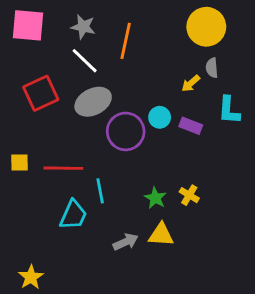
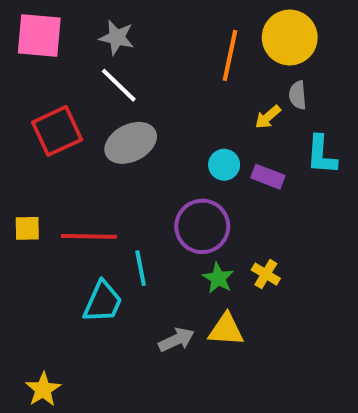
orange line: (126, 41) -> (230, 55), moved
purple circle: (126, 131) -> (202, 226), moved

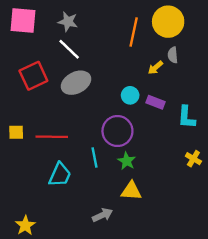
cyan L-shape: (322, 155) -> (187, 117), moved
cyan line: (141, 268) -> (94, 157), moved
yellow cross: (266, 274) -> (193, 159), moved
gray arrow: (176, 340) -> (102, 215), moved

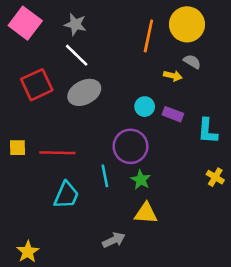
pink square: (23, 20) -> (25, 23), turned 32
gray semicircle: (173, 55) -> (192, 62), turned 126
yellow arrow: (155, 68) -> (173, 76), turned -126

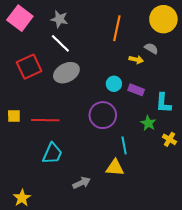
yellow circle: (187, 24) -> (163, 19), moved
cyan line: (105, 176) -> (124, 145), moved
green star: (141, 180) -> (148, 123), moved
gray arrow: (114, 240) -> (82, 183), moved

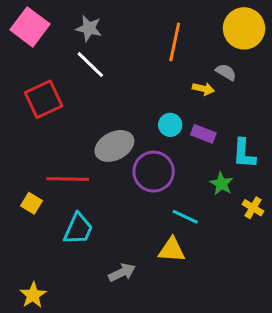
gray ellipse: (66, 73) -> (114, 146), moved
yellow square: (14, 116) -> (32, 203), moved, turned 32
cyan line: (124, 145) -> (185, 217), turned -54

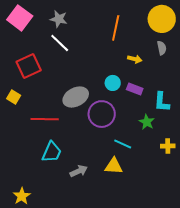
gray semicircle: (226, 72) -> (162, 48), moved, turned 48
yellow square: (32, 203) -> (14, 97), moved
yellow cross: (253, 208) -> (168, 146), moved, turned -32
gray arrow: (122, 273) -> (79, 171), moved

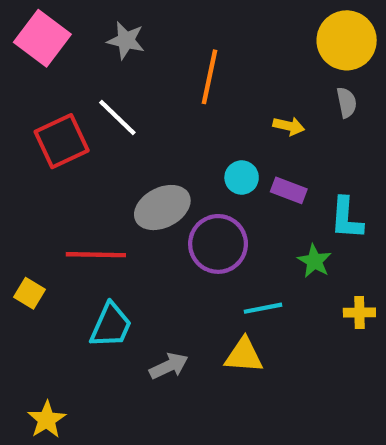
orange line: (116, 28) -> (209, 77), moved
white line: (60, 43) -> (117, 118), moved
yellow square: (14, 97) -> (29, 293), moved
cyan line: (123, 144) -> (263, 308), turned -36

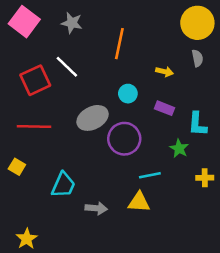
cyan circle: (242, 178) -> (128, 94), moved
red line: (96, 255) -> (34, 126), moved
gray arrow: (169, 366) -> (96, 208), turned 30

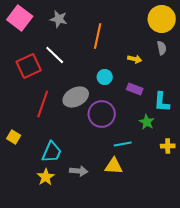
red line: (34, 126) -> (43, 104), moved, turned -72
yellow star: (27, 239) -> (46, 177), moved

